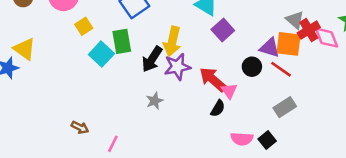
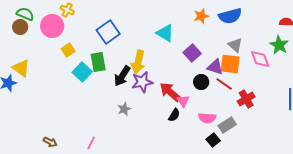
purple square: (223, 30) -> (192, 53), moved
red cross: (309, 30) -> (246, 99), moved
gray rectangle: (285, 107) -> (227, 125), moved
brown arrow: (80, 127) -> (50, 142), moved
pink semicircle: (242, 139) -> (207, 118), moved

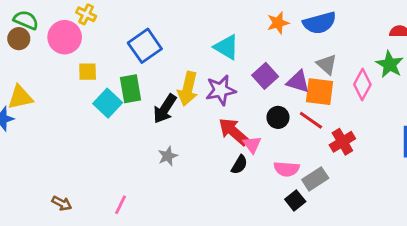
yellow square: (68, 50) -> (88, 72), turned 32
pink diamond: (260, 59) -> (362, 84), turned 50
purple triangle: (215, 67) -> (298, 82), moved
yellow triangle: (21, 68) -> (20, 97), turned -48
purple star: (142, 82) -> (221, 90), moved

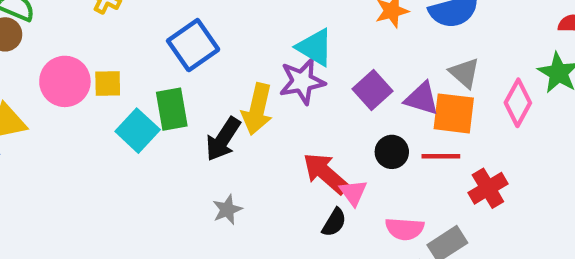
pink circle: (65, 37) -> (65, 81), moved
purple star: (221, 90) -> (302, 81), moved
red line: (311, 120) -> (441, 156), turned -35

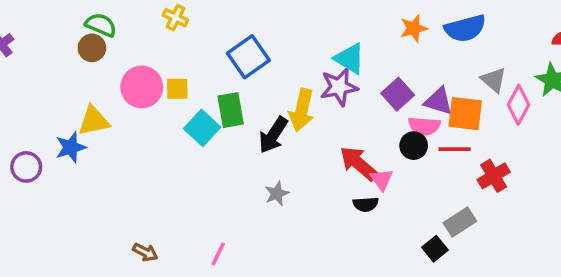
gray triangle: (464, 73) -> (494, 80), moved
black semicircle: (334, 222) -> (366, 204), turned 55
pink semicircle: (405, 229) -> (424, 126), moved

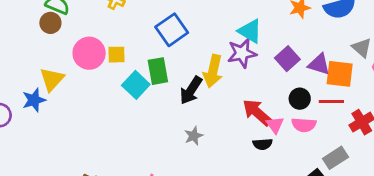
yellow triangle: (94, 121) -> (52, 79), turned -36
pink semicircle: (424, 126) -> (304, 125), moved

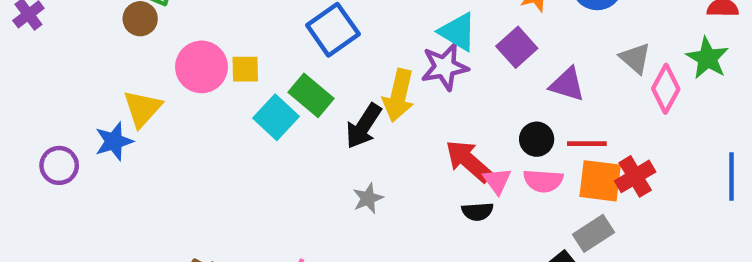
purple square: (287, 59) -> (517, 47), moved
green rectangle: (158, 71) -> (311, 95), turned -40
orange square: (340, 74) -> (600, 181), moved

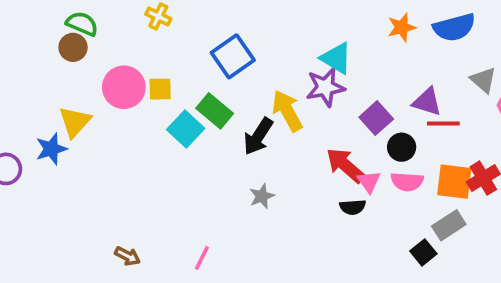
purple square: (517, 47) -> (376, 118), moved
yellow arrow: (399, 95) -> (287, 111), turned 138
red line: (587, 144) -> (443, 124), moved

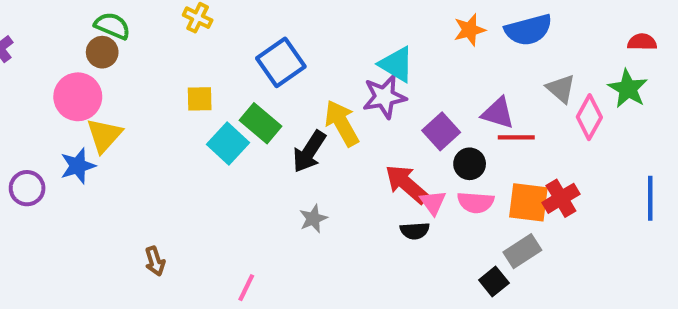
pink circle: (124, 87) -> (78, 97), moved
brown arrow: (127, 256) -> (155, 261), moved, turned 45

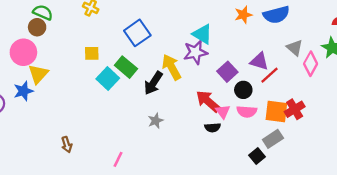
red line: (516, 137) -> (270, 75), turned -42

